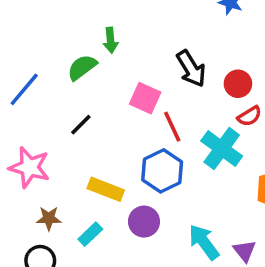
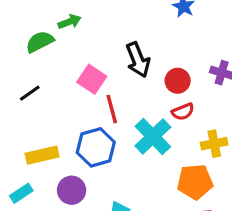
green arrow: (111, 40) -> (70, 22), turned -115
yellow rectangle: (106, 189) -> (42, 155), turned -44

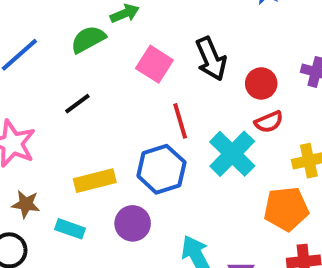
pink square: (92, 79) -> (154, 64), moved
cyan rectangle: (21, 193) -> (70, 229), turned 55

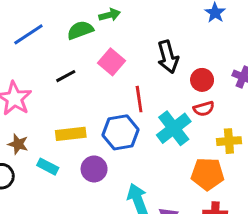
pink square: (154, 64) -> (112, 62), moved

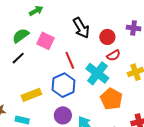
green semicircle: (80, 30) -> (21, 36), moved
purple circle: (94, 169) -> (63, 115), moved
orange pentagon: (208, 174) -> (111, 99), moved, turned -30

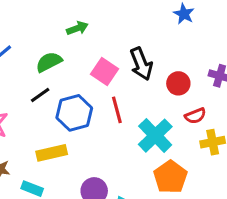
pink square: (45, 41) -> (105, 72), moved
red semicircle: (113, 55) -> (195, 116), moved
blue hexagon: (64, 85) -> (74, 113), moved

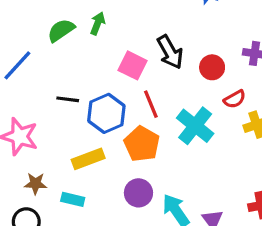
green arrow: (77, 28) -> (98, 23), turned -40
green semicircle: (49, 62) -> (61, 30), moved
black line: (40, 95) -> (68, 99), turned 50
orange pentagon: (170, 177) -> (142, 144), moved

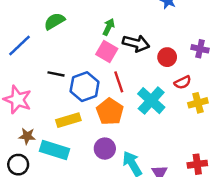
green arrow: (98, 23) -> (109, 27), moved
black arrow: (170, 52) -> (136, 43), turned -50
cyan rectangle: (73, 199) -> (55, 150), size x1.6

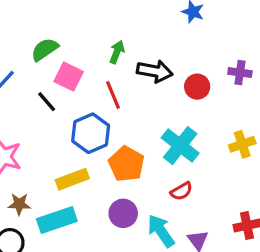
pink square: (107, 52) -> (69, 77), moved
black line: (56, 74) -> (47, 102), moved, turned 42
red line: (119, 82) -> (113, 95), moved
red semicircle: (183, 82) -> (181, 191), moved
cyan rectangle: (55, 150) -> (57, 220), turned -32

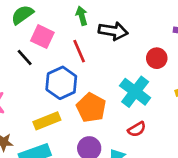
green arrow: (117, 52) -> (82, 16), turned -36
red circle: (197, 87) -> (157, 58), moved

